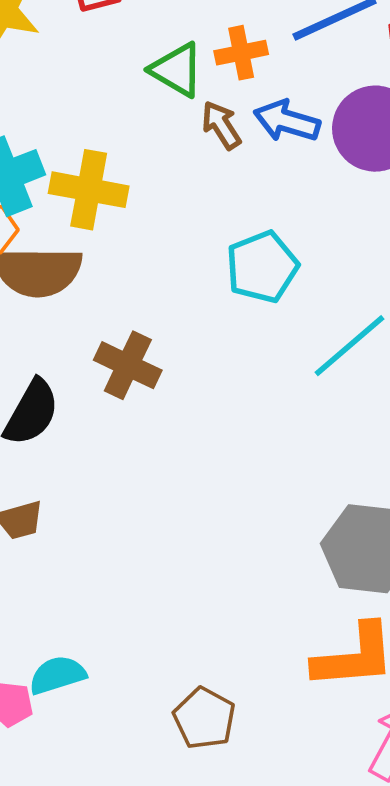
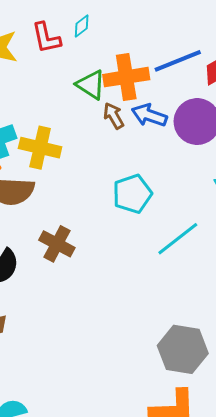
orange cross: (241, 53) -> (126, 77), size x1.6

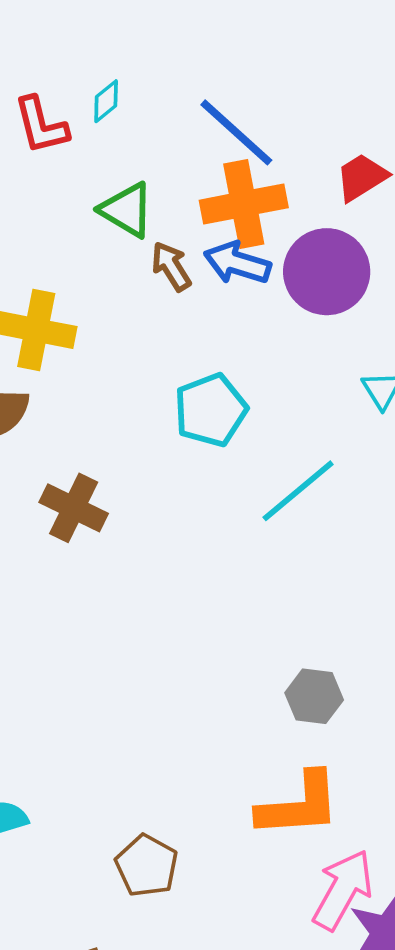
blue line: (178, 61) -> (236, 132), moved, turned 66
orange cross: (126, 77) -> (244, 204), moved
gray hexagon: (183, 349) -> (314, 696), size x0.6

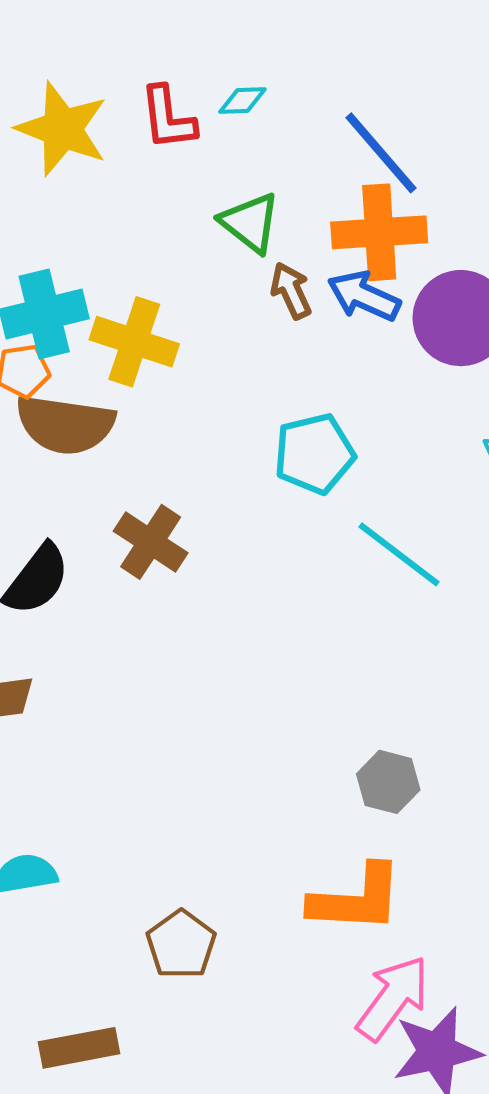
cyan diamond: (106, 101) -> (242, 101), turned 30
cyan line: (298, 491) -> (399, 554), turned 70

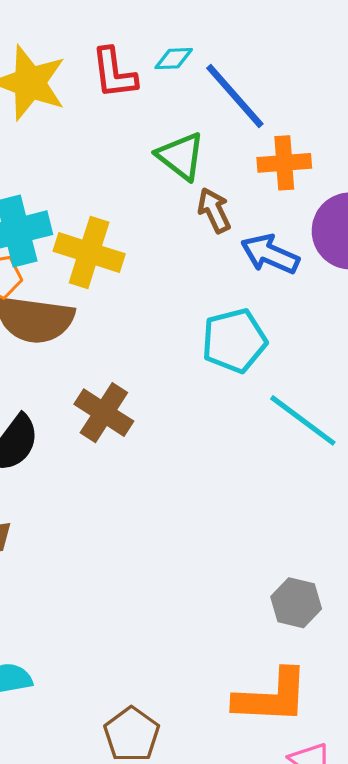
blue line: (381, 153) -> (235, 96), moved
orange cross: (379, 232) -> (284, 163), size x0.7
blue arrow: (364, 296) -> (270, 254), moved

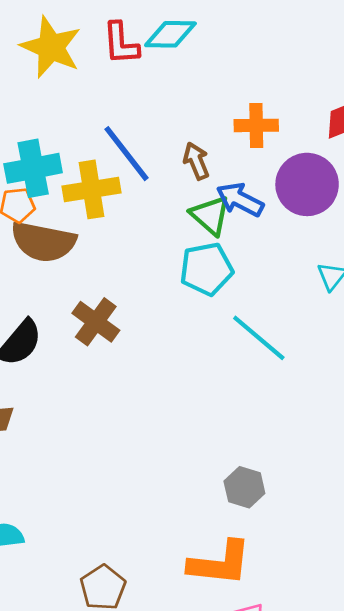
cyan diamond: (174, 59) -> (170, 34), size x1.6
blue line: (235, 96) -> (126, 154), moved
green triangle: (181, 156) -> (210, 215), moved
yellow cross: (89, 252) -> (92, 189), turned -30

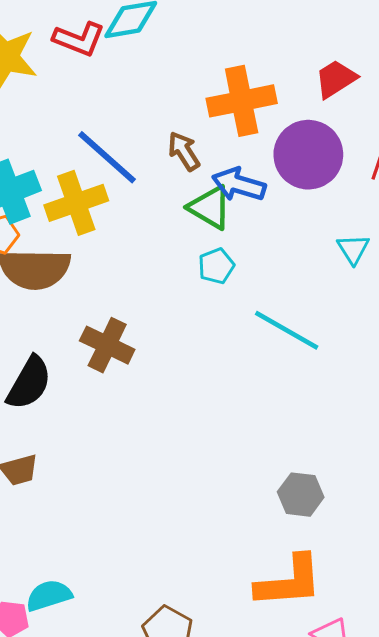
red L-shape: (121, 43) -> (79, 39), turned -54
orange cross: (256, 125) -> (242, 101), size x1.4
cyan pentagon: (206, 269) -> (216, 266), size x0.6

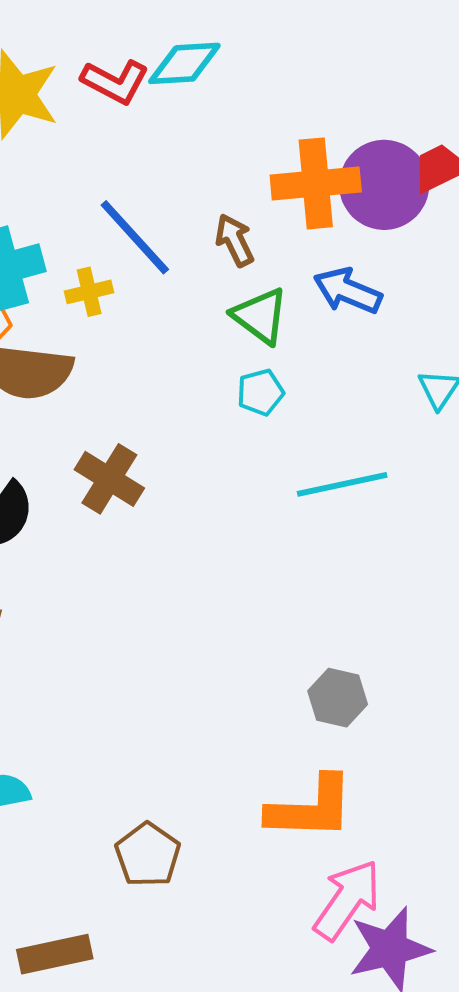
purple circle: (308, 155) -> (384, 185), moved
blue arrow: (239, 184) -> (348, 291), moved
yellow cross: (76, 203) -> (89, 292), size x0.6
cyan line: (287, 330) -> (342, 484), turned -48

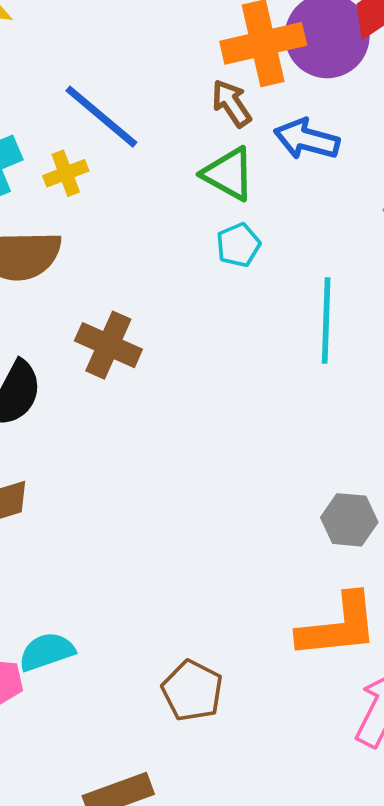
brown arrow: (235, 240) -> (231, 103), moved
cyan line: (342, 484) -> (326, 320), turned -68

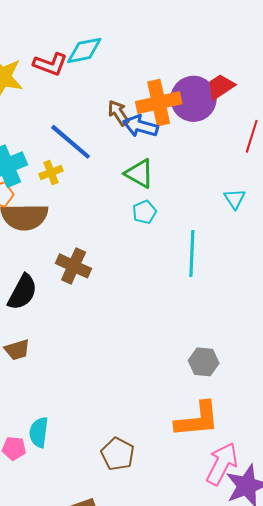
brown arrow: (231, 103) -> (118, 113), moved
blue arrow: (307, 139) -> (141, 126), moved
cyan semicircle: (47, 652) -> (39, 432), turned -64

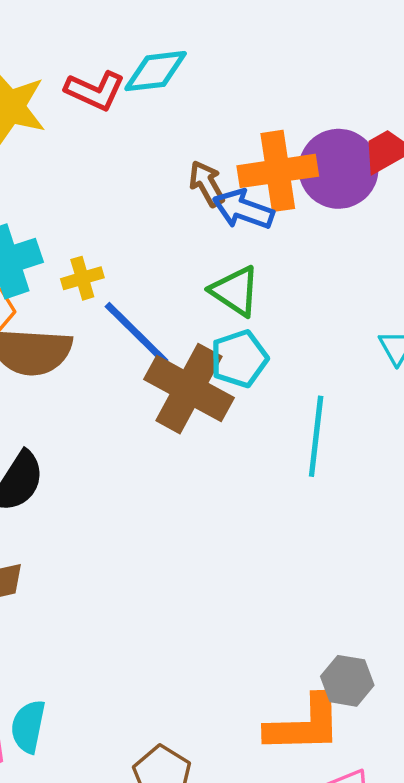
blue line: (71, 142) -> (137, 333), moved
cyan pentagon: (144, 212) -> (239, 359), size x1.4
brown cross: (74, 266) -> (189, 389), moved, size x1.4
gray hexagon: (204, 362) -> (347, 681), moved

